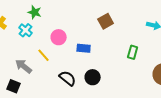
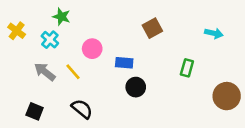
gray arrow: (24, 66) -> (45, 72), moved
black circle: (93, 77) -> (136, 87), moved
black semicircle: (68, 78) -> (82, 109), moved

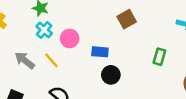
cyan cross: (50, 40) -> (44, 30), moved

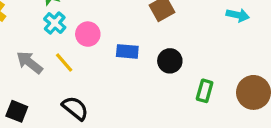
green rectangle: (159, 57) -> (205, 91), moved
black circle: (111, 75) -> (170, 61), moved

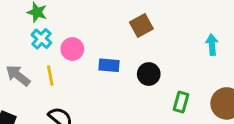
cyan arrow: (238, 15) -> (212, 45), moved, turned -108
yellow line: (64, 62) -> (50, 75), turned 30

